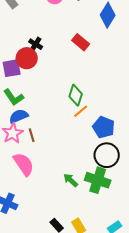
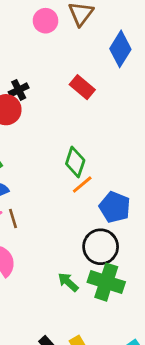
black cross: (36, 44) -> (19, 90), turned 32
black circle: (107, 155) -> (101, 247), moved

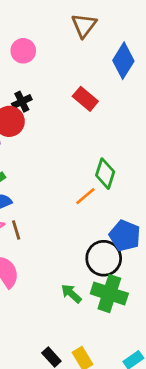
pink circle: (45, 21) -> (23, 51), moved
green diamond: (75, 162) -> (105, 174), moved
blue pentagon: (115, 207) -> (125, 236), moved

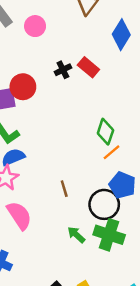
black cross: (22, 102) -> (63, 70), moved
orange line: (85, 196) -> (111, 152), moved
brown line: (16, 230) -> (64, 189), moved

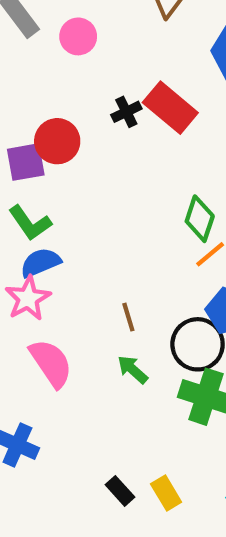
red rectangle: (88, 67) -> (170, 108), size x1.4
green arrow: (76, 235) -> (133, 369), moved

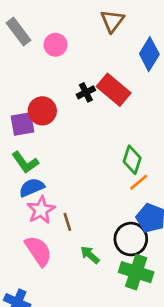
pink star: (28, 298) -> (41, 210), moved
brown line: (128, 317) -> (67, 222), moved

